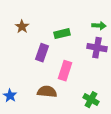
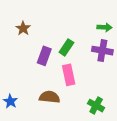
green rectangle: (62, 34) -> (66, 47), moved, turned -42
pink rectangle: (65, 71) -> (69, 75), turned -30

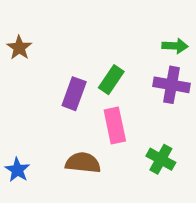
brown star: (23, 28) -> (19, 48), moved
green cross: (96, 106) -> (161, 159), moved

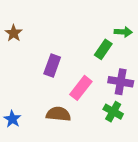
green rectangle: (111, 80) -> (103, 49), moved
purple cross: (171, 85) -> (121, 82), moved
pink rectangle: (115, 126) -> (81, 88), turned 50

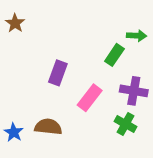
brown star: (14, 33) -> (15, 23), moved
brown semicircle: (58, 114) -> (48, 127), moved

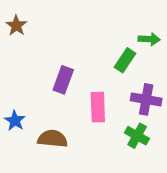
pink rectangle: (90, 98) -> (98, 107), turned -40
blue star: (14, 132) -> (15, 121), moved

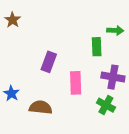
green rectangle: (125, 60) -> (97, 47), turned -36

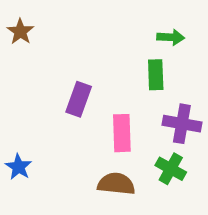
green arrow: (115, 30) -> (171, 37), moved
blue star: (11, 93) -> (19, 167), moved
brown semicircle: (41, 107) -> (116, 184), moved

